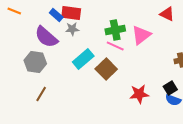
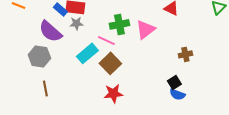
pink line: (115, 46) -> (106, 40), moved
brown line: (41, 94) -> (45, 88), turned -42
red star: (139, 94) -> (113, 93), moved

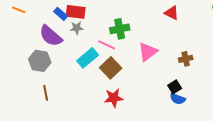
pink triangle: (145, 29) -> (148, 52), moved

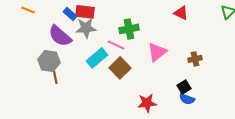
gray star: (77, 28) -> (86, 28), size x1.5
brown line: (46, 93) -> (55, 76), moved
red star: (114, 98) -> (147, 103), moved

